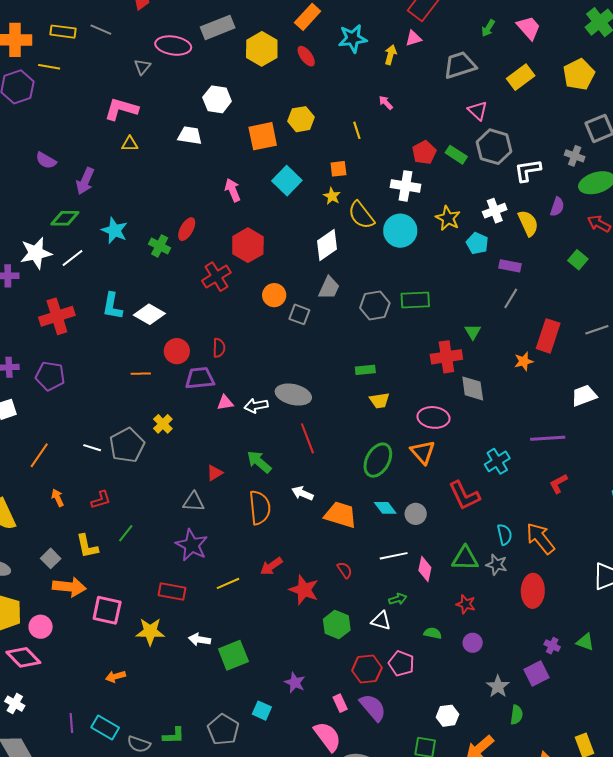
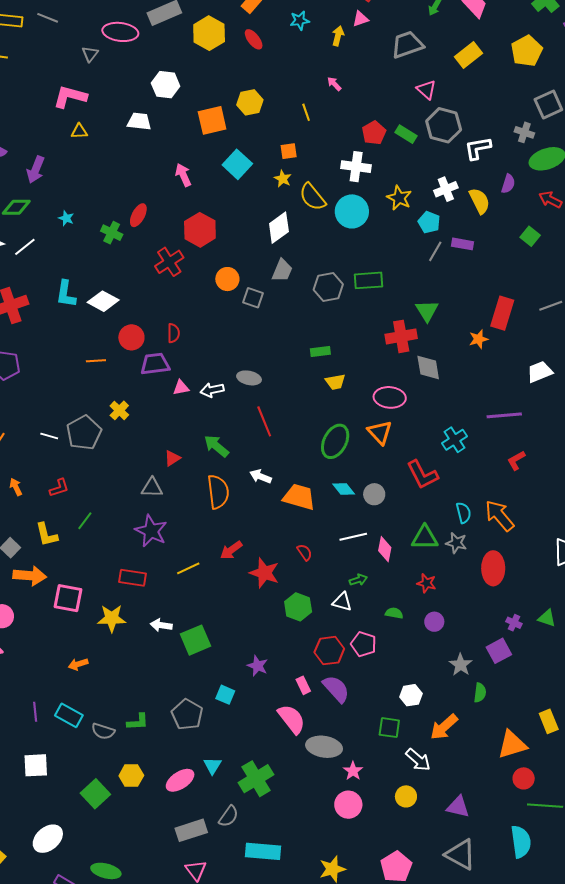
cyan star: (353, 38) -> (300, 20), size x0.7
cyan star: (115, 230) -> (66, 218), size x0.6
gray line: (511, 298) -> (435, 251), moved
green triangle: (473, 332) -> (427, 311), size x1.4
gray ellipse: (293, 395) -> (249, 378), size x0.7

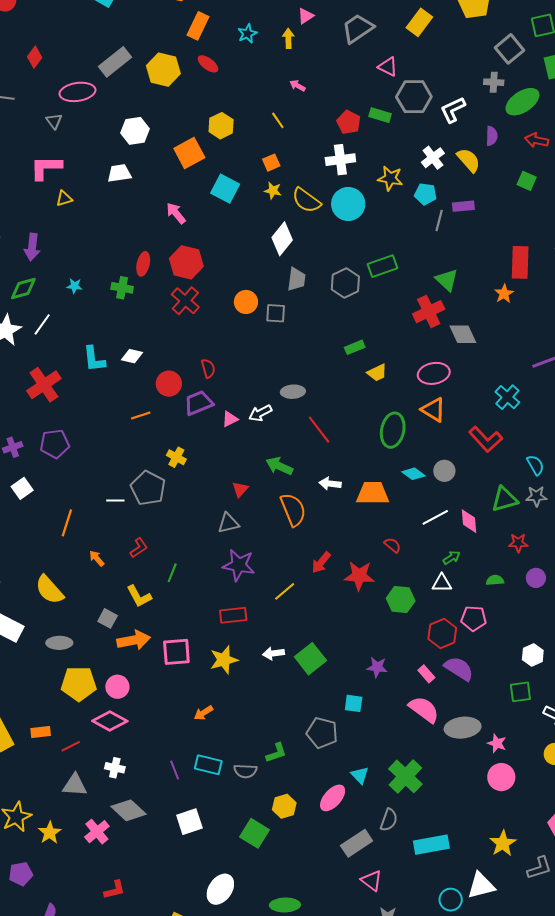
red hexagon: (200, 230) -> (186, 262), moved
white diamond: (103, 301) -> (132, 356), size x0.7

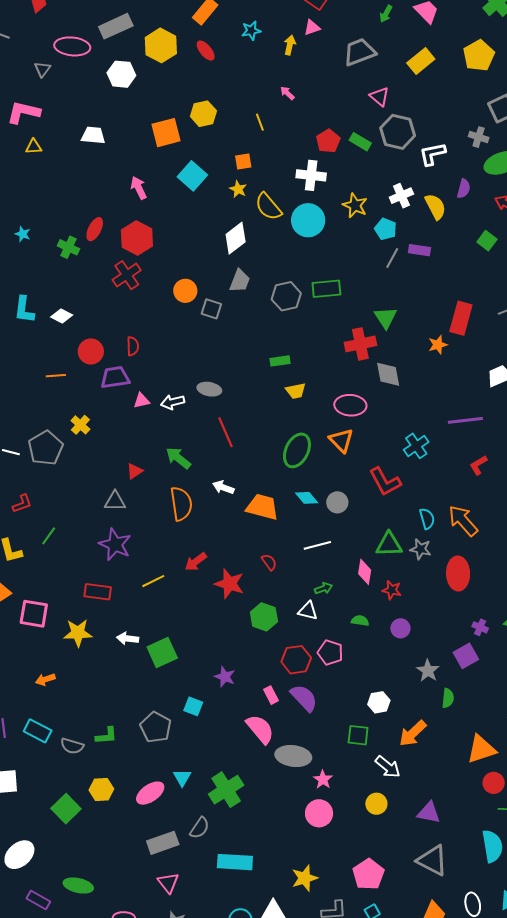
white hexagon: (135, 131) -> (121, 74), moved
pink diamond: (469, 521) -> (365, 572), moved

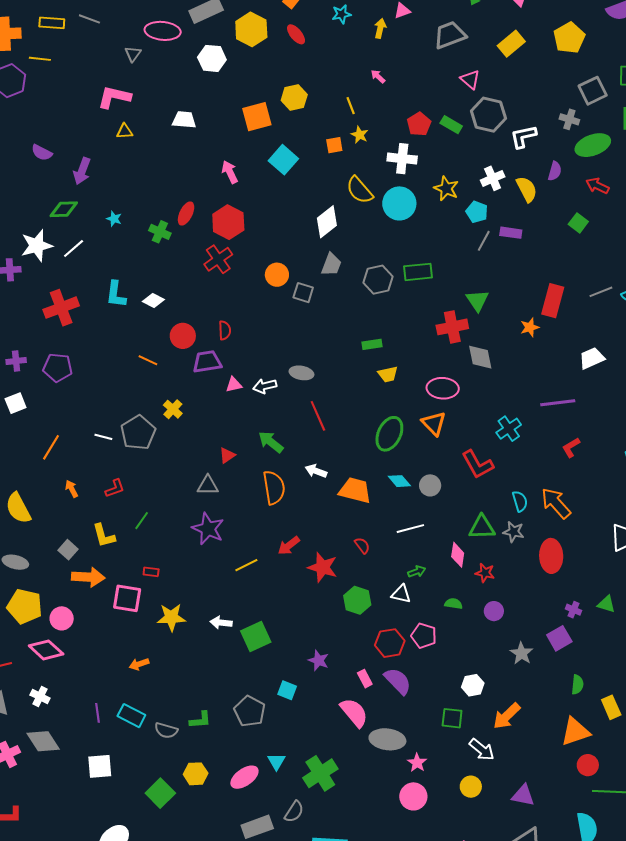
yellow star: (238, 189) -> (360, 135), moved
orange line: (56, 376) -> (148, 360), turned 30
red rectangle: (98, 592) -> (151, 572), moved, size x0.6
green semicircle: (448, 698) -> (577, 685), moved

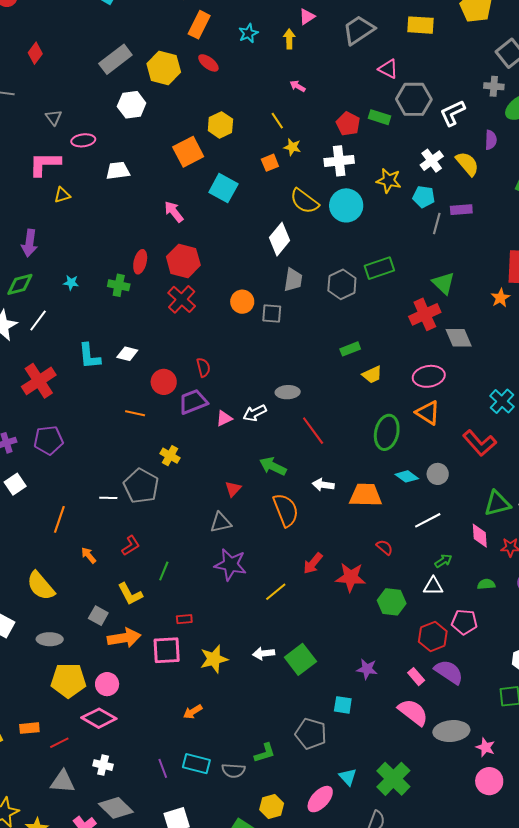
pink ellipse: (163, 31) -> (83, 140), moved, size x0.7
yellow rectangle: (511, 44) -> (421, 25), turned 56

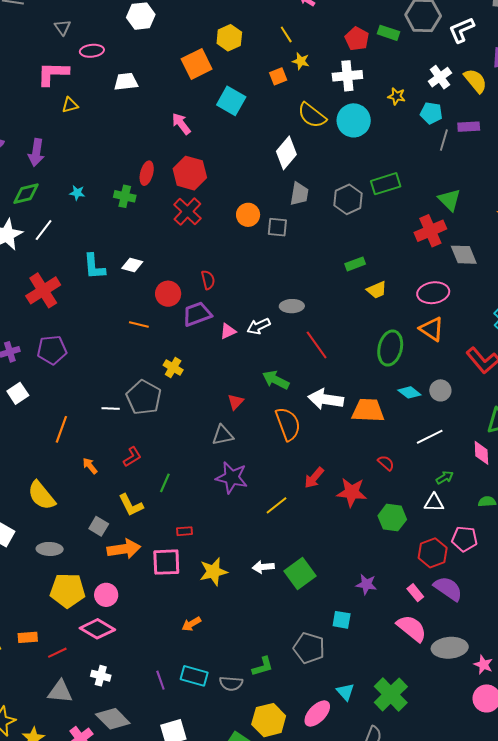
yellow star: (389, 181) -> (397, 96), size x0.7
white arrow: (323, 485) -> (326, 399), size x1.6
yellow hexagon: (272, 807) -> (269, 720), size x1.4

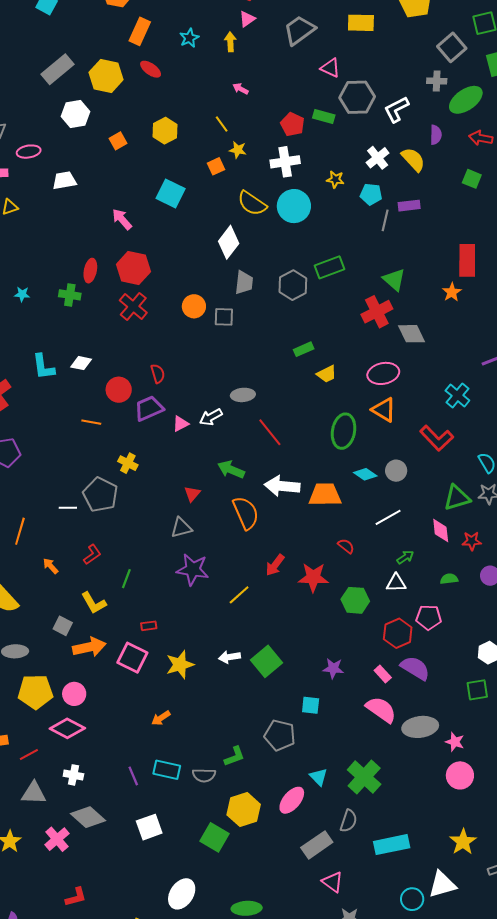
orange square: (197, 64) -> (118, 141), moved, size x0.6
pink square: (166, 562) -> (132, 658), turned 32

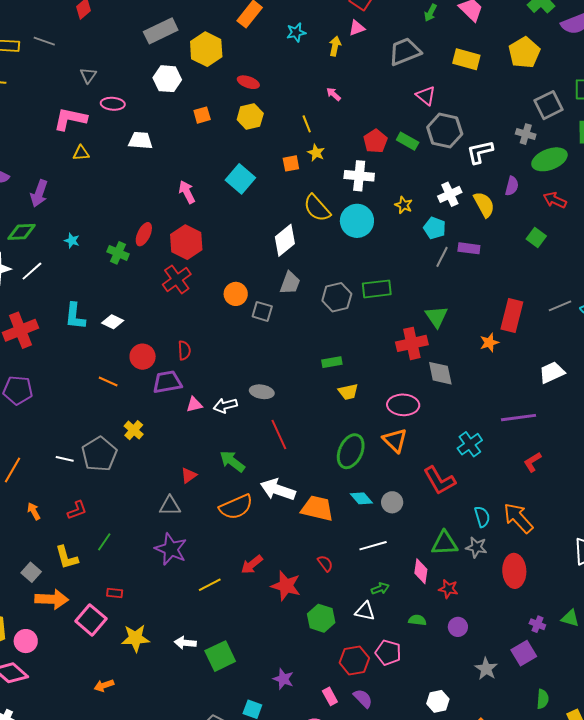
red ellipse: (151, 69) -> (248, 82), moved, turned -30
orange semicircle: (246, 513) -> (236, 507), turned 76
purple semicircle: (415, 668) -> (363, 698), size x0.7

